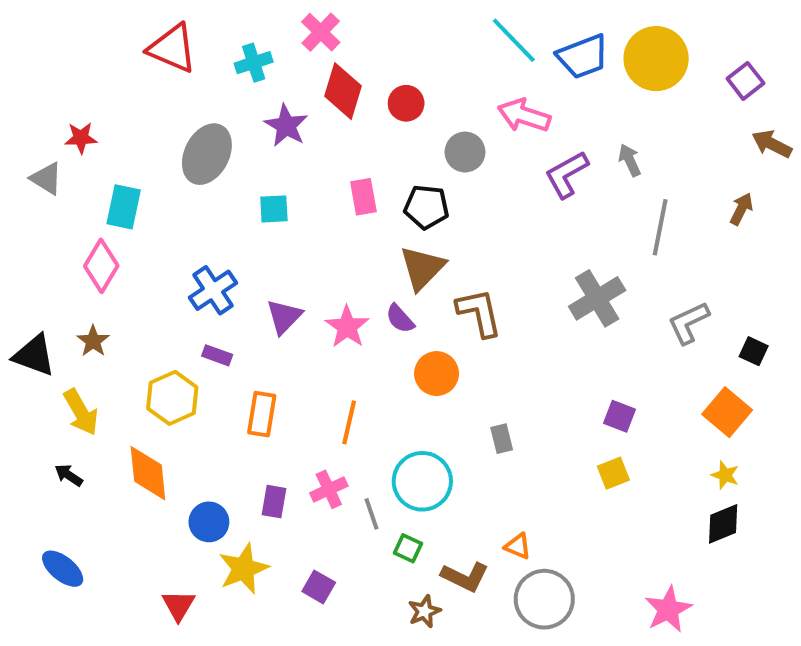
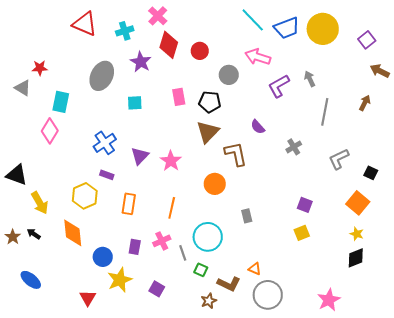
gray cross: (597, 298) -> (294, 147), size x0.6
purple semicircle: (400, 319) -> (258, 127), moved
brown star: (93, 341) -> (13, 237), moved

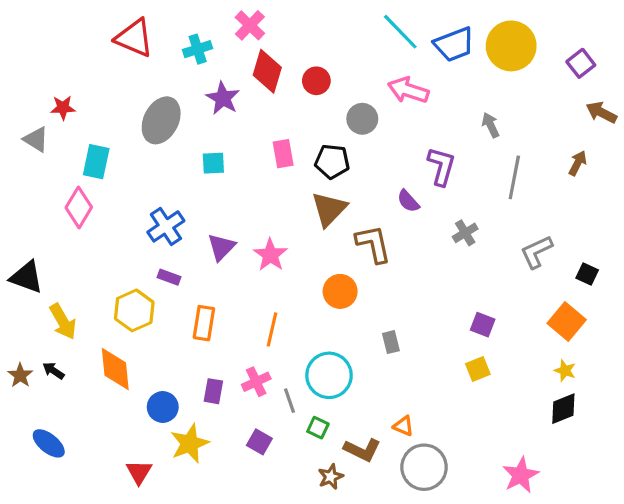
purple L-shape: (279, 86) -> (441, 166), moved, turned 135
purple square: (157, 289) -> (259, 442), moved

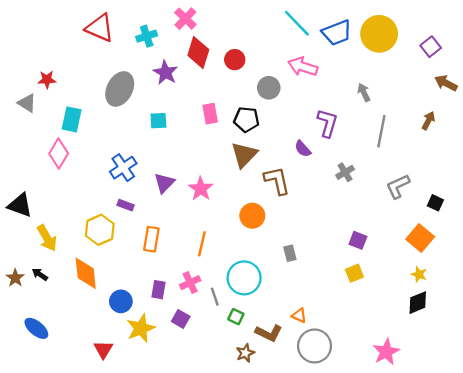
purple square: (259, 442) -> (181, 319), moved

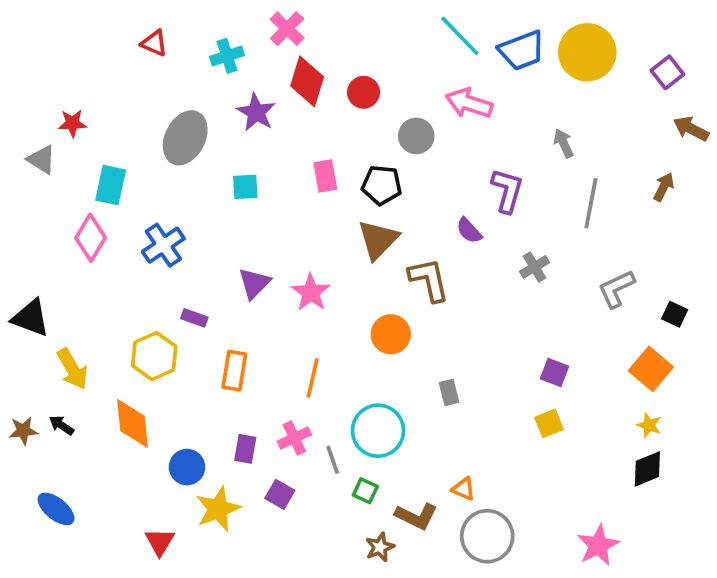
red triangle: (100, 28) -> (154, 43), size x0.6
blue cross: (123, 168) -> (163, 245), moved
brown star: (15, 278) -> (23, 431), turned 30

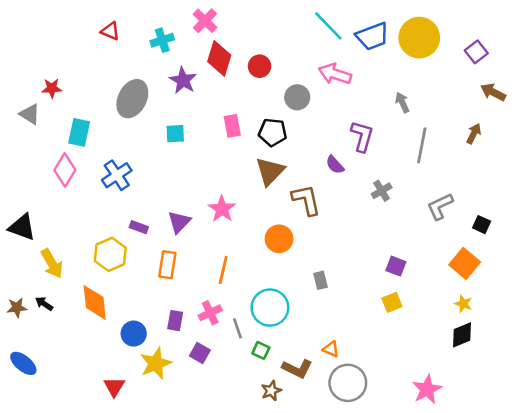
purple triangle: (254, 283) -> (179, 222), moved
blue ellipse: (56, 509) -> (23, 363), moved

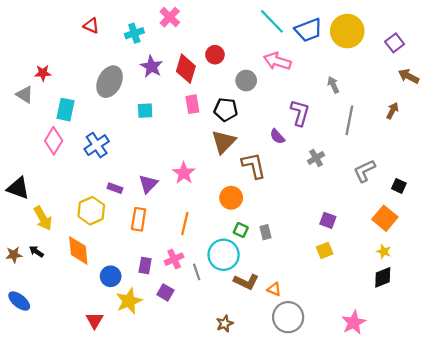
red diamond: (219, 58) -> (186, 69), moved
green square: (261, 350) -> (241, 230), moved
brown L-shape: (297, 369) -> (246, 282), moved

